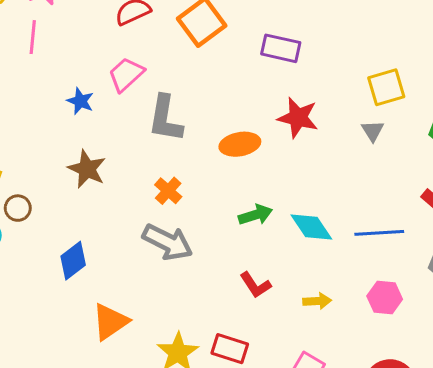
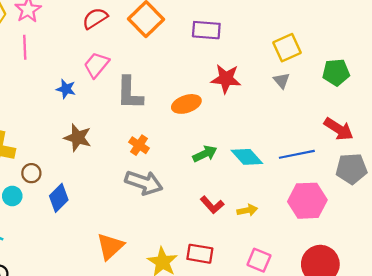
blue diamond: (73, 261) -> (59, 198), moved
pink hexagon: (385, 298) -> (307, 201), size x1.5
yellow arrow: (317, 301) -> (247, 210), moved

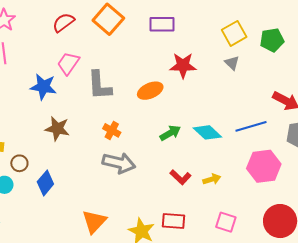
green pentagon: (336, 72) -> (272, 40), moved
blue star: (66, 89) -> (43, 87), size x1.5

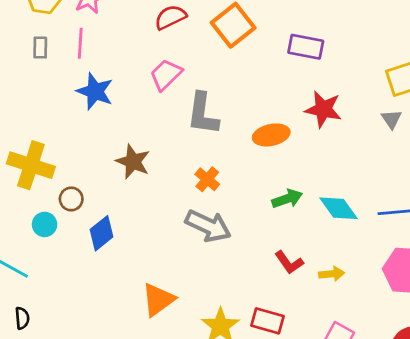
blue star: (43, 87) -> (95, 91), moved

